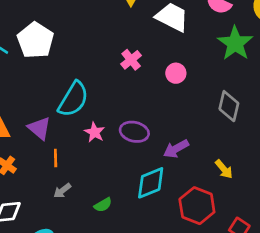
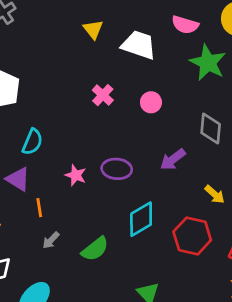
cyan semicircle: (73, 99) -> (32, 142), moved, size x0.7
purple arrow: (176, 149) -> (173, 159), moved
green semicircle: (103, 205) -> (95, 249), size x1.5

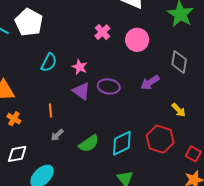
pink circle: (151, 102) -> (137, 40), size x1.5
pink star: (76, 175) -> (80, 67), moved
purple triangle: (18, 179) -> (81, 91), moved
cyan diamond: (141, 219) -> (122, 143), moved

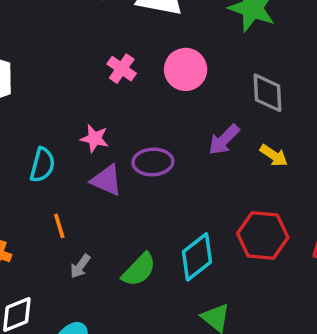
cyan semicircle: (49, 62) -> (42, 165), moved
yellow arrow: (179, 110) -> (274, 156), moved

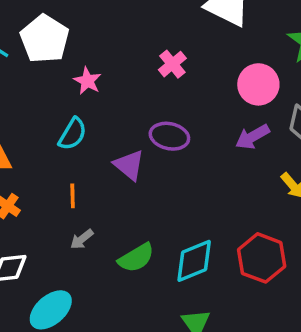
pink circle: (186, 69) -> (258, 84), moved
pink star: (95, 138) -> (87, 81), moved
purple arrow: (224, 140) -> (252, 137), moved
purple ellipse: (153, 162) -> (169, 136), moved

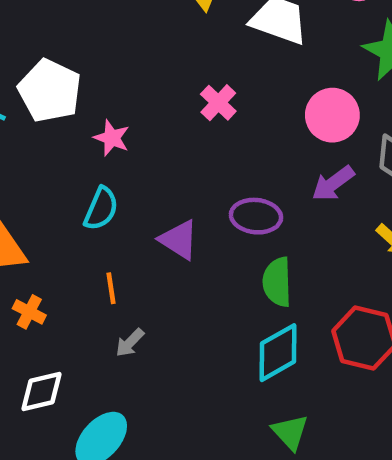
purple ellipse: (169, 136) -> (256, 216), moved
green semicircle: (136, 258) -> (277, 282), moved, turned 126

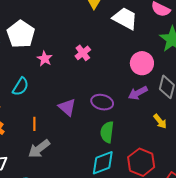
pink cross: (218, 103) -> (83, 53), moved
cyan semicircle: (101, 209) -> (20, 87), moved
gray arrow: (130, 343) -> (39, 149), size x1.6

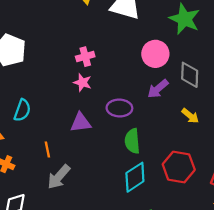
pink cross: (83, 53) -> (85, 57), turned 35
pink star: (45, 59) -> (82, 83), moved
purple triangle: (67, 107) -> (81, 123), turned -36

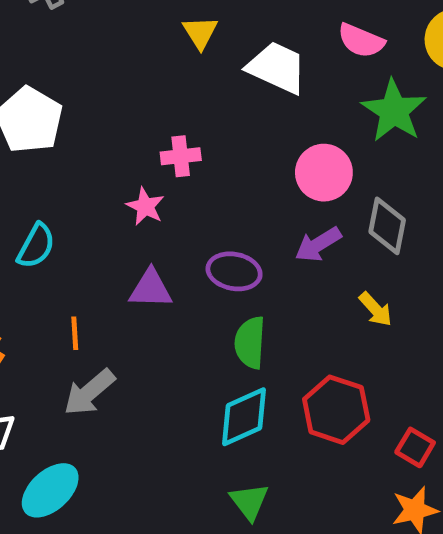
pink star: (82, 83) -> (145, 206), moved

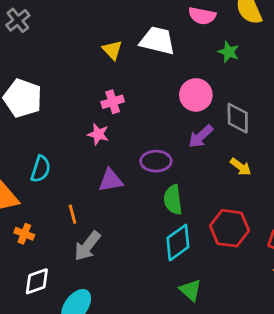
yellow triangle: (200, 33) -> (112, 50), moved
green star: (394, 111) -> (229, 52), size x0.6

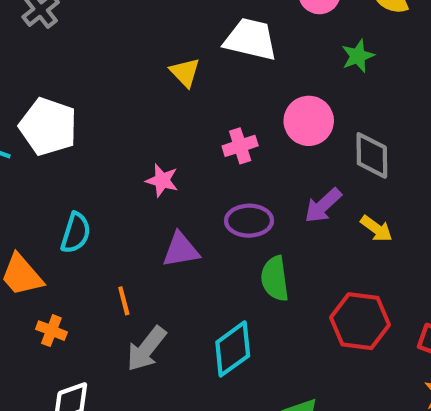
yellow triangle: (112, 50) -> (185, 72), moved
green star: (229, 52) -> (358, 56), turned 30
pink cross: (113, 102) -> (240, 146), moved
purple arrow: (201, 136) -> (323, 205), moved
cyan diamond: (178, 243) -> (233, 349), moved

